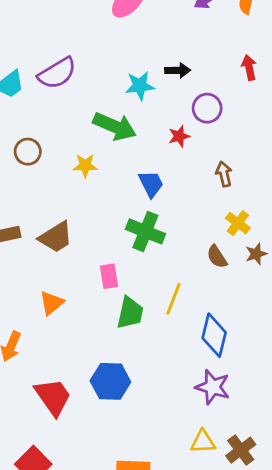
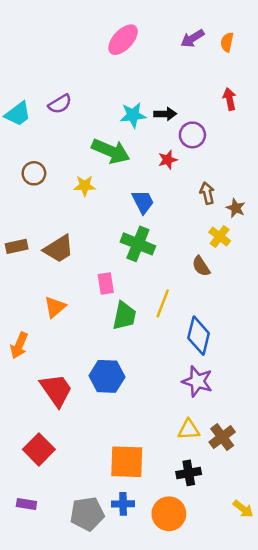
black arrow: (178, 70) -> (165, 114), moved
purple semicircle: (57, 73) -> (60, 104), size x0.7
brown star: (256, 254) -> (236, 208), moved, turned -30

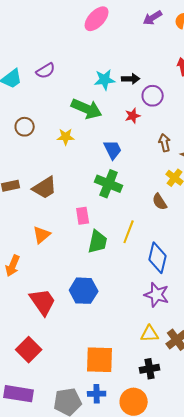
purple rectangle: (26, 504) -> (19, 394), size x1.8

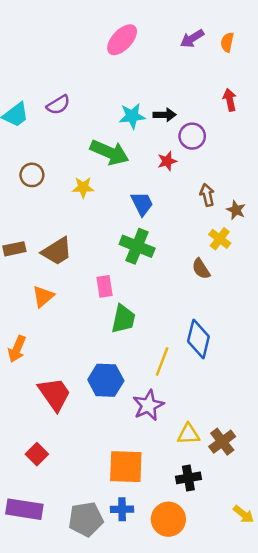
yellow line: (129, 232) -> (162, 361), moved
orange triangle: (42, 235) -> (43, 296), moved
purple star: (157, 295) -> (148, 405), moved, turned 30
red square: (29, 350) -> (37, 454), size x0.7

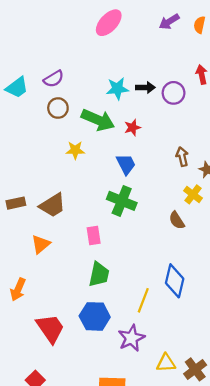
purple circle: (192, 136) -> (174, 93), moved
red star: (167, 161) -> (132, 127), moved
brown circle: (32, 175) -> (58, 108), moved
green trapezoid: (123, 319) -> (99, 274), moved

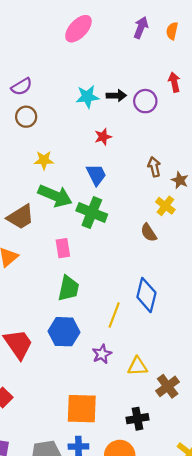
purple arrow: (169, 22) -> (141, 28), turned 144
green arrow: (98, 120) -> (55, 196), moved
purple star: (131, 338) -> (102, 354), size x0.7
yellow triangle: (166, 363) -> (138, 366), moved

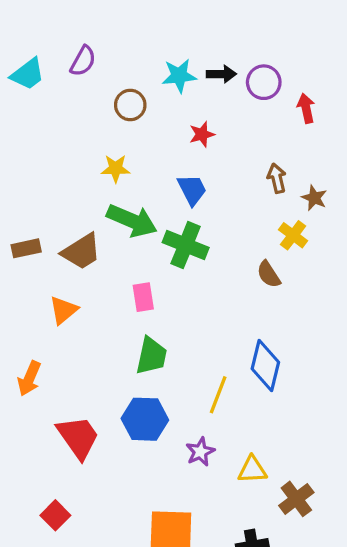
red arrow: (174, 82) -> (306, 108), moved
purple semicircle: (22, 87) -> (83, 61), turned -30
brown circle: (26, 117) -> (130, 105), moved

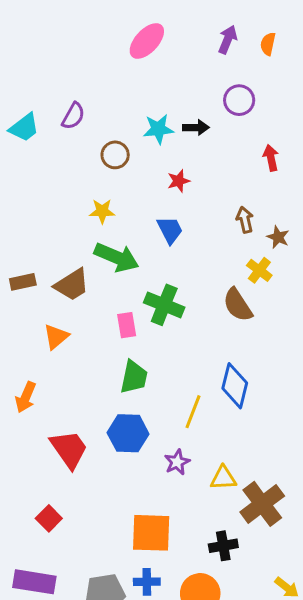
purple circle: (264, 82) -> (239, 100), moved
green cross: (186, 245) -> (164, 305), moved
brown semicircle: (269, 274) -> (238, 305), size x1.4
brown cross: (296, 499) -> (262, 504), size x1.4

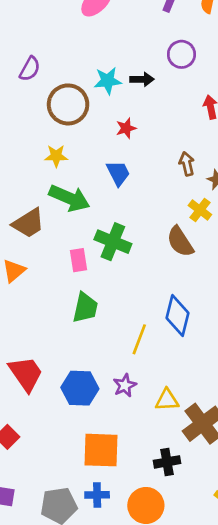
brown circle: (115, 155) -> (68, 104), size x1.6
blue hexagon: (128, 433) -> (80, 388), moved

